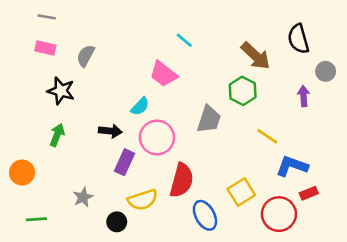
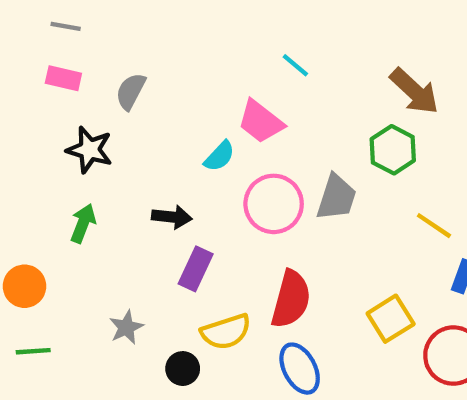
cyan semicircle: (140, 106) -> (219, 156), moved
pink circle: (157, 138) -> (274, 204), moved
blue ellipse: (205, 215) -> (300, 369), moved
green line: (36, 219) -> (33, 351), moved

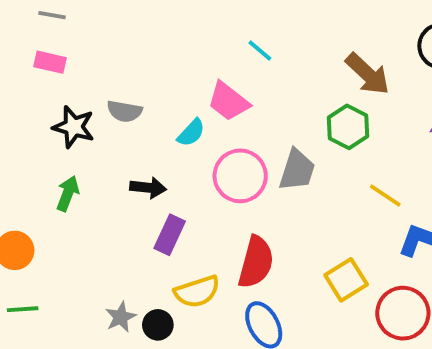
gray semicircle: (131, 91) -> (125, 111), moved, turned -108
gray star: (126, 327) -> (121, 317), moved

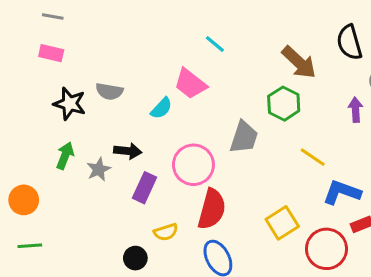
pink circle: (240, 176) -> (193, 165), moved
yellow semicircle: (197, 292) -> (166, 232), size x0.7
gray star: (121, 317) -> (99, 169), moved

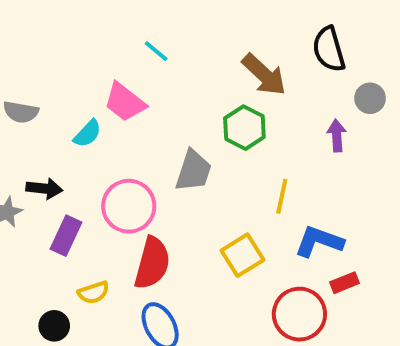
yellow line: (313, 157) -> (282, 196), turned 68
yellow square: (282, 223) -> (243, 255), moved

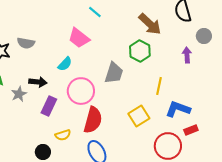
cyan semicircle: (88, 134) -> (65, 64), moved

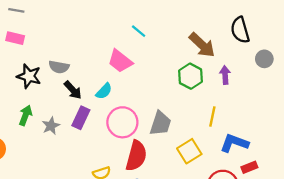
purple arrow: (187, 55) -> (225, 75), moved
gray trapezoid: (114, 73) -> (160, 123), moved
black arrow: (38, 82) -> (73, 90), moved, turned 42
purple rectangle: (49, 106) -> (81, 118), moved

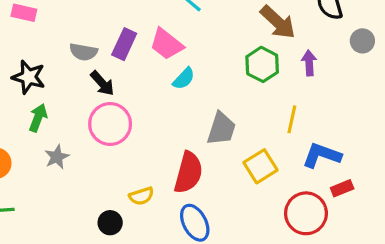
black star: (29, 76) -> (29, 77), moved
cyan semicircle: (104, 91) -> (184, 79), moved
purple rectangle: (81, 118) -> (124, 44), moved
pink circle: (122, 122) -> (110, 124), moved
gray star: (51, 126) -> (57, 157), moved

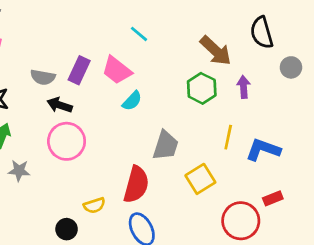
black arrow: (102, 83) -> (60, 105), turned 150
blue L-shape: (322, 155) -> (263, 150), moved
gray star: (57, 157) -> (19, 171), turned 30

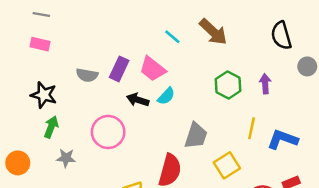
brown arrow: (216, 51) -> (213, 32), moved
black arrow: (60, 105) -> (138, 100), moved

